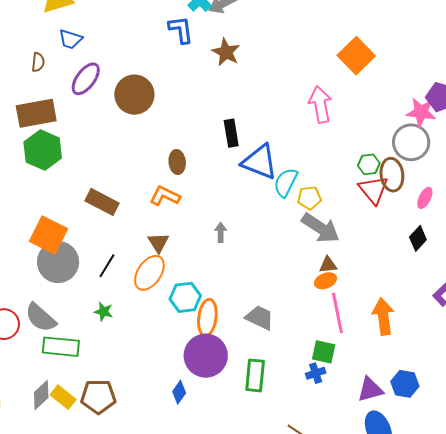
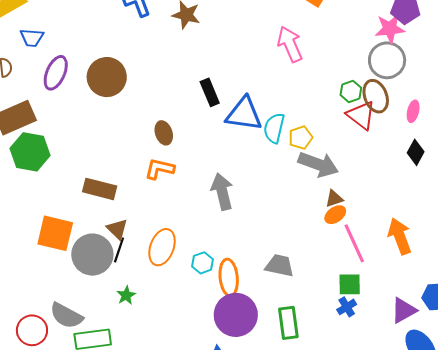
gray arrow: (221, 232) -> (222, 192), size x1.8
brown triangle: (158, 243) -> (117, 229), moved
gray circle: (58, 262) -> (92, 255), moved
cyan hexagon: (185, 297) -> (202, 263), size x0.7
green star: (103, 312) -> (126, 295), turned -30

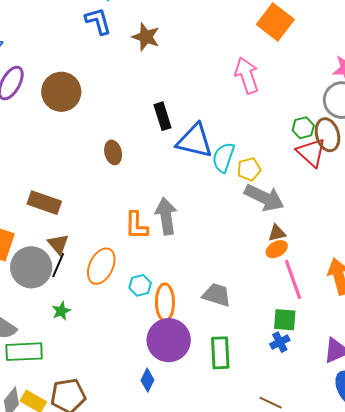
orange L-shape: (159, 169) -> (136, 225), moved, turned -108

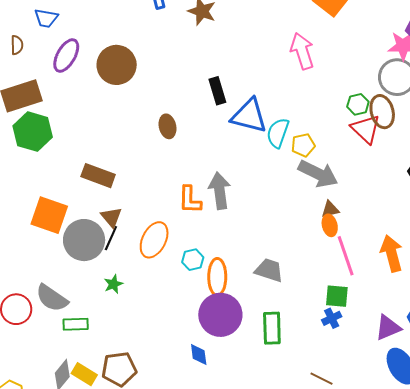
orange ellipse: (277, 249) -> (330, 225), turned -75
green rectangle: (24, 352) -> (76, 324), size x0.7
blue diamond: (147, 380) -> (199, 354), turned -35

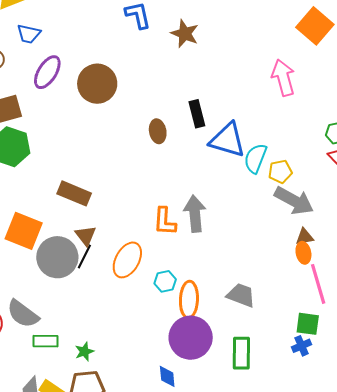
brown ellipse: (168, 126) -> (158, 131), moved
green star: (113, 284) -> (84, 352), moved

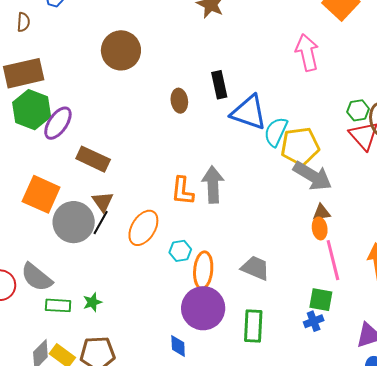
purple ellipse: (47, 72) -> (58, 123), moved
yellow pentagon: (280, 172) -> (300, 146), size x1.6
green star: (84, 352) -> (92, 302), moved

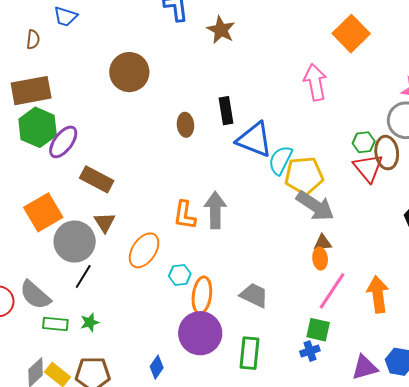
orange square: (41, 194) -> (43, 212), turned 33
black line: (101, 223) -> (83, 277), moved
pink line: (333, 260) -> (332, 291), turned 45
blue diamond: (178, 346) -> (157, 367), moved, turned 35

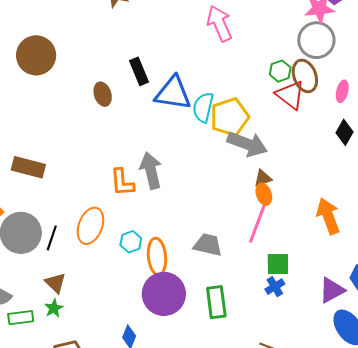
brown triangle: (105, 222) -> (56, 283), moved
black line: (83, 277) -> (52, 238), moved
pink line: (332, 291) -> (258, 223), moved

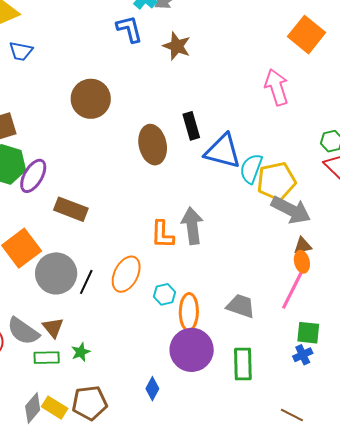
brown ellipse: (103, 94) -> (153, 145), size x1.6
brown triangle: (56, 283) -> (53, 328), moved

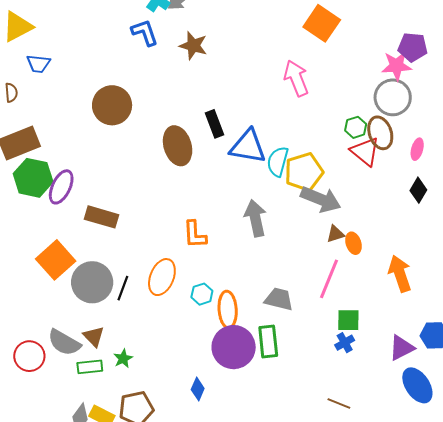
gray arrow: (192, 226) -> (255, 218), moved
orange ellipse: (302, 262) -> (353, 243), moved
green rectangle: (243, 364) -> (268, 341), moved

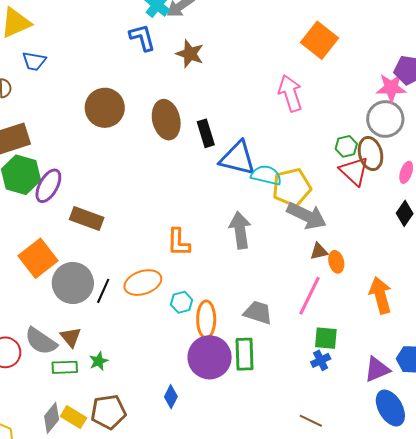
brown ellipse: (178, 146) -> (166, 120), moved
cyan semicircle: (278, 162) -> (266, 175), turned 84
orange ellipse: (162, 277) -> (143, 283), turned 45

